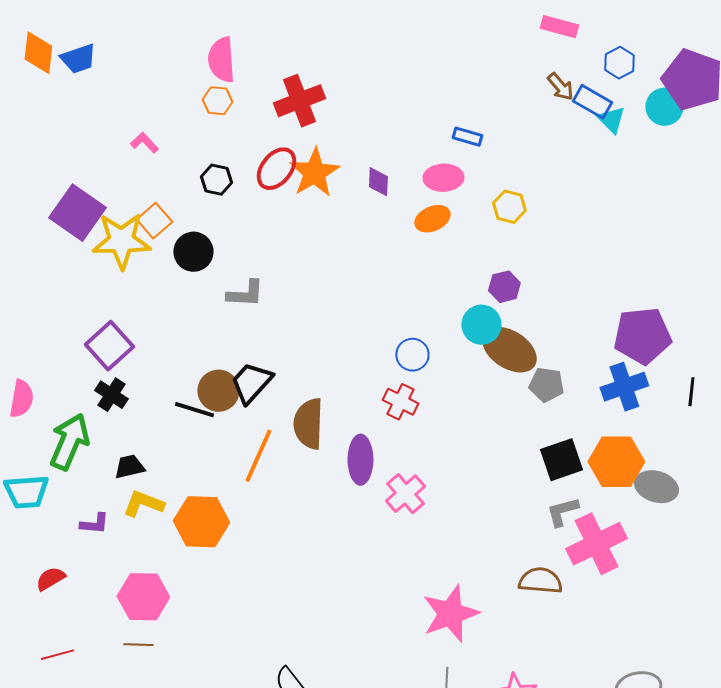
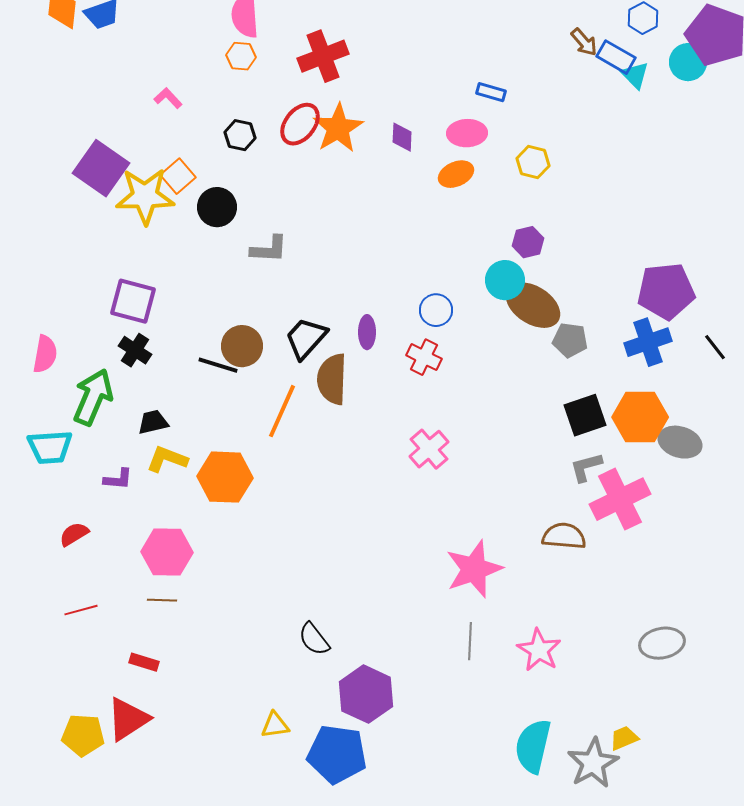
purple square: (109, 346) -> (133, 301), turned -33
black trapezoid: (251, 383) -> (306, 338), moved
black line: (691, 392) -> (715, 347), turned -44
purple ellipse: (360, 460) -> (367, 332), moved, size x0.7

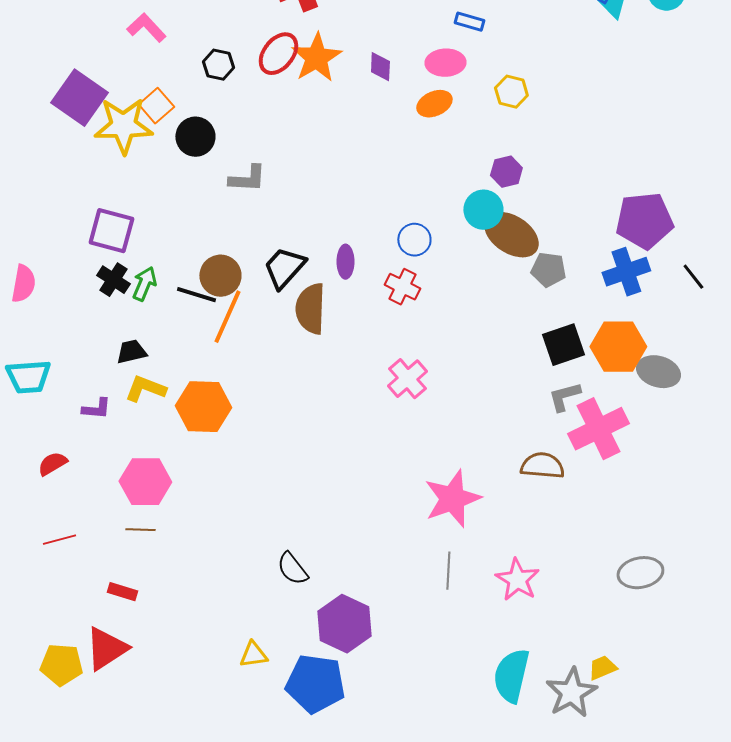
pink L-shape: (168, 98) -> (146, 28), size x1.4
green arrow: (93, 397) -> (144, 284), moved, size x0.6
orange line: (282, 411) -> (227, 317), moved

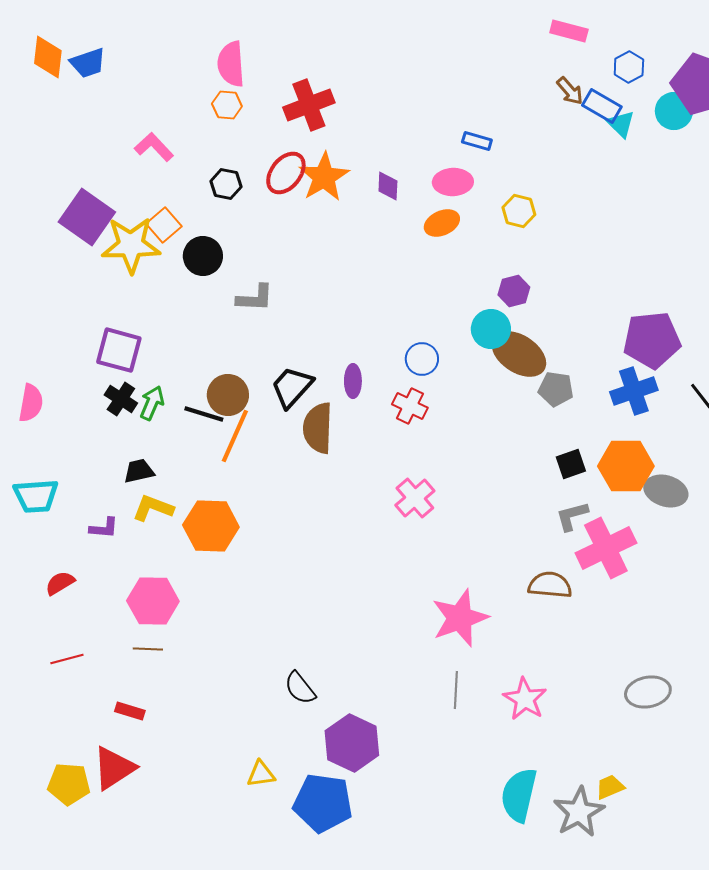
black square: (563, 345) -> (571, 464), size x0.7

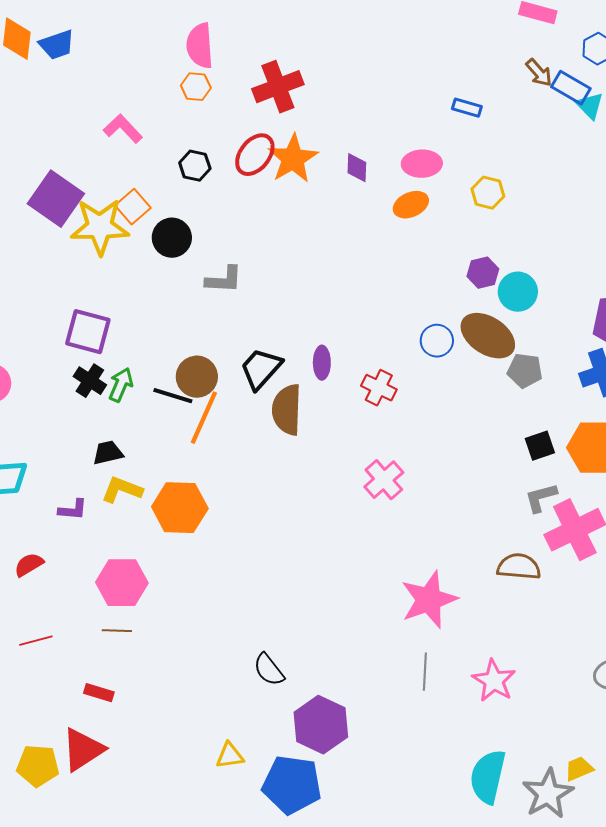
blue rectangle: (477, 141) -> (467, 108), moved
cyan circle: (491, 329) -> (518, 292), moved
blue circle: (422, 359) -> (437, 341), moved

